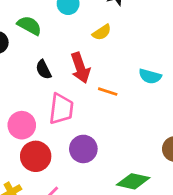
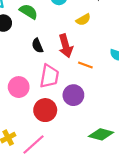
purple circle: (83, 149) -> (73, 95), moved
red circle: (36, 156) -> (45, 110), moved

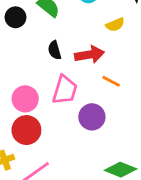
red arrow: (66, 46) -> (89, 55), turned -90
red circle: (45, 110) -> (26, 130), moved

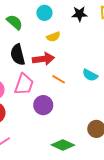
yellow semicircle: (115, 25) -> (53, 37), moved
black semicircle: (55, 50) -> (18, 55), size x1.5

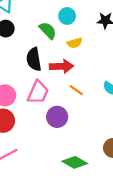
green semicircle: (15, 22) -> (48, 30), moved

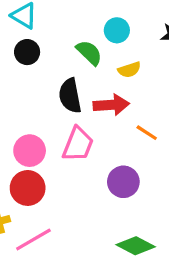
orange line: (76, 90) -> (147, 133), moved
purple circle: (57, 117) -> (123, 182), moved

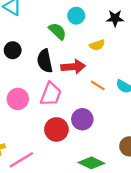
black circle: (27, 52) -> (13, 50), moved
yellow semicircle: (129, 70) -> (97, 45), moved
red circle: (28, 188) -> (56, 129), moved

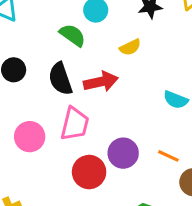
orange line: (98, 85) -> (168, 156), moved

